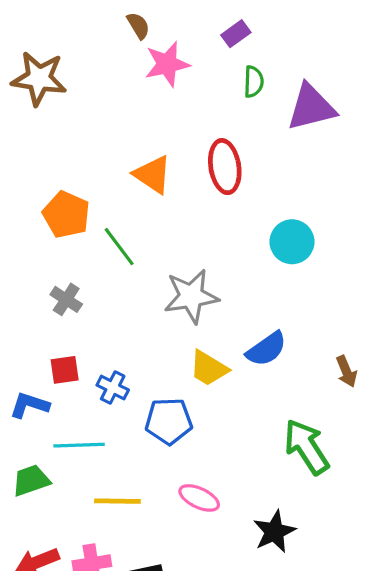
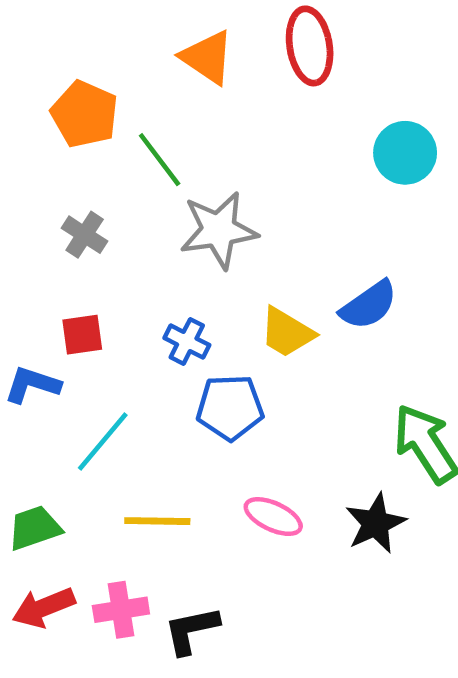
gray star: (191, 296) -> (219, 230), moved
blue cross: (113, 387) -> (187, 341), moved
cyan line: (79, 445) -> (103, 442), turned -48
green trapezoid: (31, 480) -> (35, 528), moved
black star: (274, 532) -> (376, 523), moved

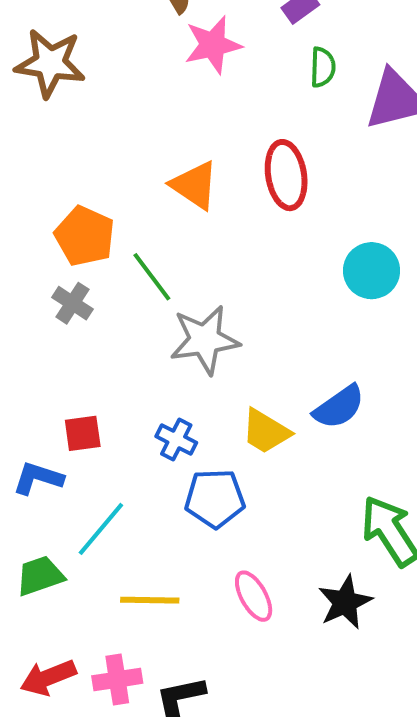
gray cross: (85, 235) -> (72, 303), moved
pink ellipse: (273, 517) -> (254, 596), turned 36
green trapezoid: (35, 528) -> (40, 576), moved

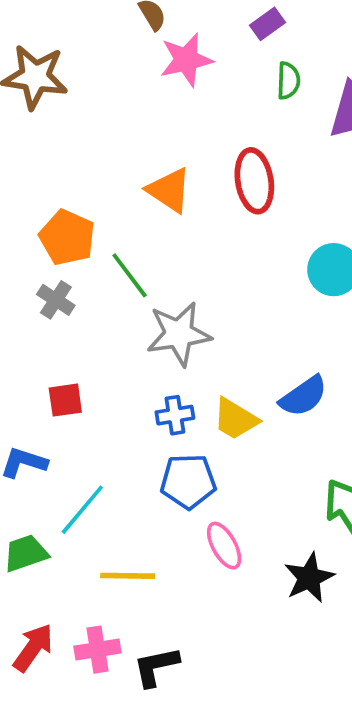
red square: (83, 433) -> (65, 400), moved
blue cross: (176, 439) -> (175, 415), moved, turned -36
pink ellipse: (254, 596) -> (224, 546), moved
red arrow: (48, 677) -> (33, 648), turned 147

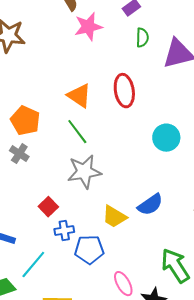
green line: (130, 275) -> (77, 132), moved
red square: (65, 400) -> (48, 207), moved, turned -36
blue cross: (175, 415) -> (64, 231), moved
pink ellipse: (224, 546) -> (123, 284), moved

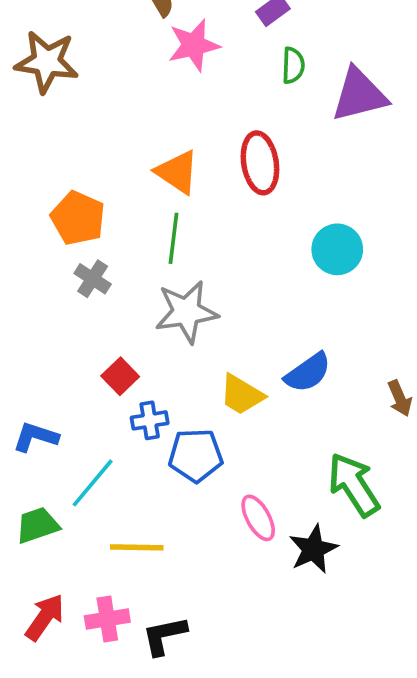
green line: (77, 132) -> (174, 238), turned 44
gray cross: (19, 154) -> (93, 279), moved

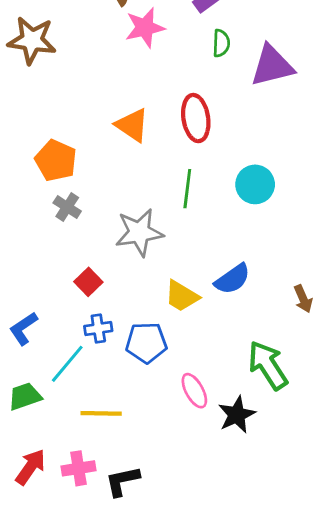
green line: (174, 238) -> (187, 189), moved
blue cross: (150, 420) -> (98, 329), moved
blue L-shape: (36, 437) -> (23, 329), turned -52

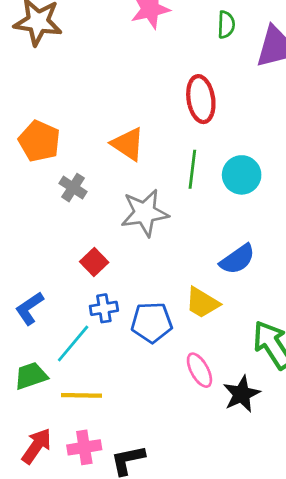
orange triangle: (132, 125) -> (128, 144), moved
orange pentagon: (56, 160) -> (39, 141), moved
cyan circle: (255, 184) -> (242, 175), moved
yellow trapezoid: (182, 296) -> (202, 303), moved
yellow line: (101, 413) -> (81, 395), moved

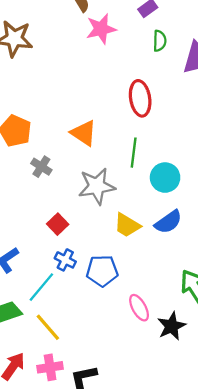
cyan circle: (242, 175) -> (165, 178), moved
yellow trapezoid: (202, 303) -> (127, 225), moved
blue cross: (104, 308) -> (65, 260), turned 36
yellow line: (81, 395) -> (48, 327), turned 48

